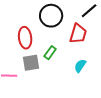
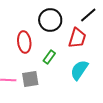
gray square: (31, 63) -> (30, 79), moved
cyan semicircle: (80, 66) -> (79, 70), size x1.5

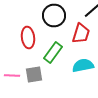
green rectangle: (49, 57) -> (53, 52), size x1.5
cyan semicircle: (79, 70) -> (83, 66), turned 45

